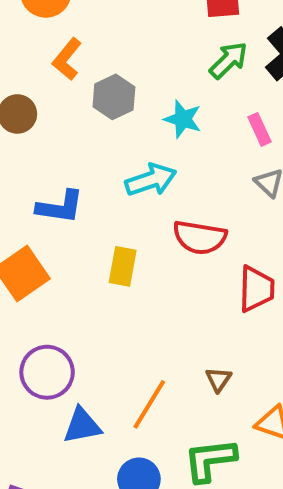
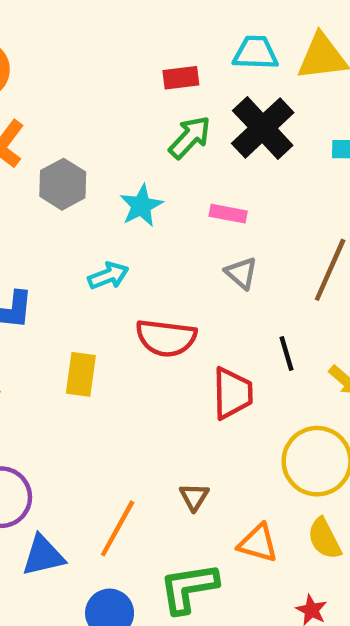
cyan star: (183, 119) -> (141, 206), turned 30
pink rectangle: (260, 129) -> (228, 214), turned -52
cyan arrow: (151, 180) -> (108, 276), size x0.7

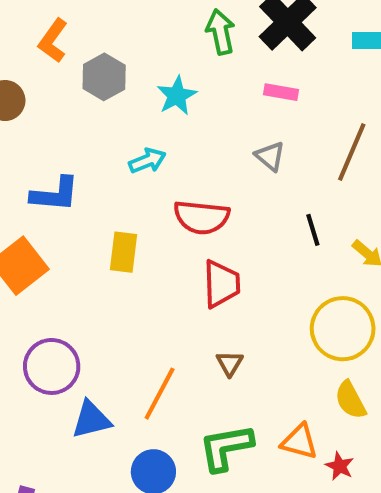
green arrow: (190, 137) -> (221, 32), turned -54
pink rectangle: (228, 214) -> (281, 92), moved
red trapezoid: (232, 393) -> (221, 284), moved
orange triangle: (258, 543) -> (299, 442), moved

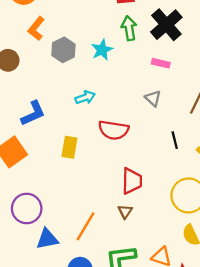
cyan star: (177, 96) -> (102, 50), moved
blue L-shape: (55, 194) -> (33, 113), turned -32
red trapezoid: (221, 284) -> (132, 181), moved

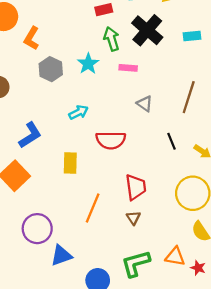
orange L-shape: (36, 29) -> (32, 38), moved
pink rectangle: (161, 63) -> (128, 68), moved
orange line: (86, 226) -> (93, 208), moved

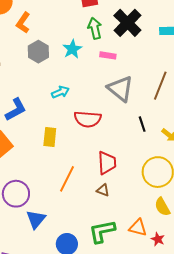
gray triangle: (145, 104) -> (120, 89), size x1.8
brown triangle: (133, 218) -> (103, 190), turned -40
blue triangle: (61, 255) -> (36, 219), turned -35

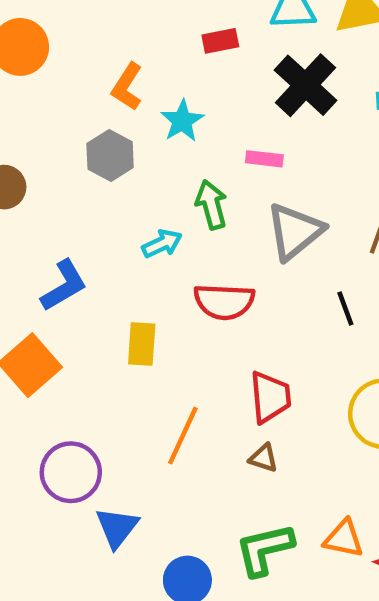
orange L-shape: (23, 23) -> (127, 87), moved
green arrow: (95, 28) -> (211, 205), moved
cyan star: (72, 49) -> (182, 121), moved
gray triangle: (120, 89) -> (295, 231), turned 44

